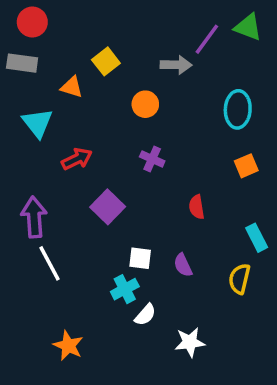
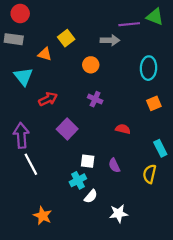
purple line: (207, 39) -> (129, 24), turned 48
red semicircle: (197, 207) -> (123, 129), turned 112

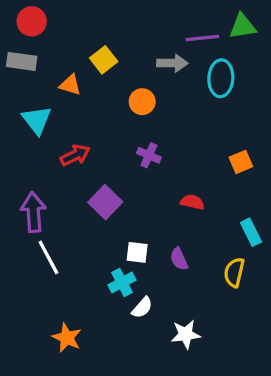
green triangle: (155, 17) -> (243, 26), turned -30
cyan ellipse: (148, 68) -> (221, 78), moved

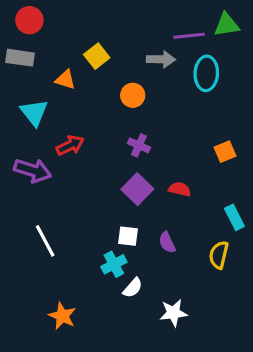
purple square: (105, 202) -> (137, 189), moved
purple arrow: (33, 212) -> (33, 170), moved, turned 111

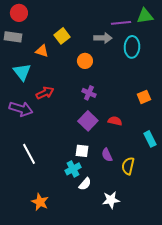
yellow semicircle: (219, 255) -> (128, 166), moved

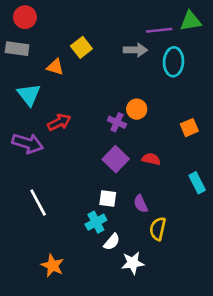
orange circle: (85, 61) -> (137, 109), moved
yellow semicircle: (128, 166) -> (158, 229), moved
white star: (111, 200) -> (133, 263), moved

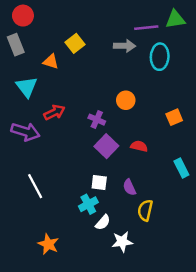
gray rectangle: (17, 49) -> (16, 45), turned 60
purple cross: (117, 122) -> (97, 120), moved

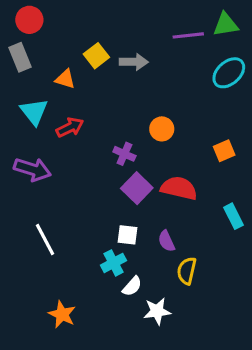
gray arrow: (125, 46) -> (134, 62), moved
cyan ellipse: (160, 57) -> (229, 73), moved, turned 45
red arrow: (54, 112) -> (70, 127), moved
red semicircle: (139, 146) -> (179, 188), size x1.6

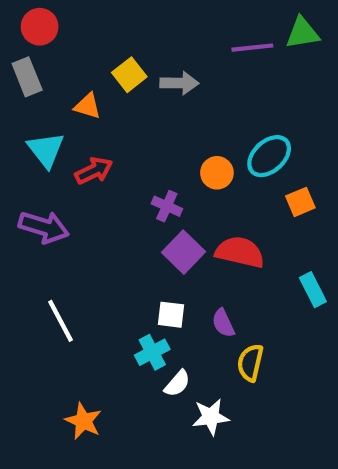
cyan ellipse: (229, 73) -> (269, 156), moved

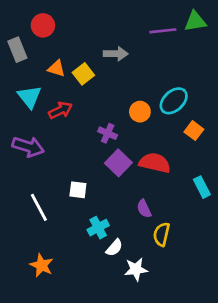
red circle: (40, 27) -> (43, 25), moved
yellow square: (129, 75) -> (83, 74), moved
orange square: (300, 202) -> (194, 131), turned -30
white square: (171, 315) -> (78, 190), moved
orange star: (83, 421) -> (42, 265), moved

